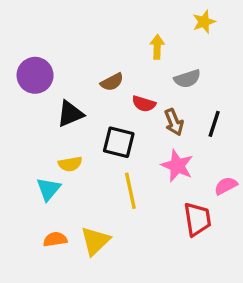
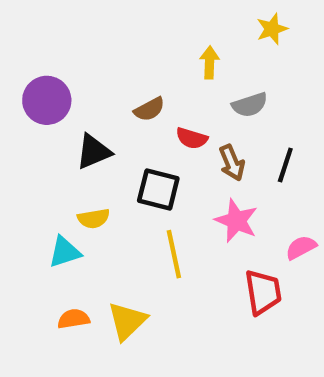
cyan triangle: (48, 189) -> (65, 252), turned 32

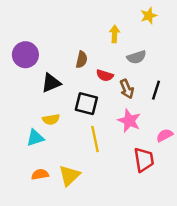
brown semicircle: (149, 109) -> (82, 60), turned -49

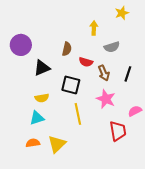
cyan triangle: (35, 138) -> (37, 118), moved

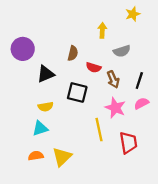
pink semicircle: (135, 111) -> (141, 103), moved
yellow line: (78, 114) -> (99, 130), moved

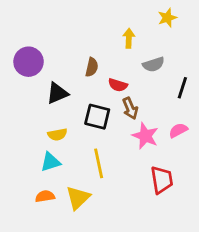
brown arrow: (113, 79) -> (130, 108), moved
black line: (139, 81) -> (182, 88), moved
yellow line: (99, 130) -> (99, 163), moved

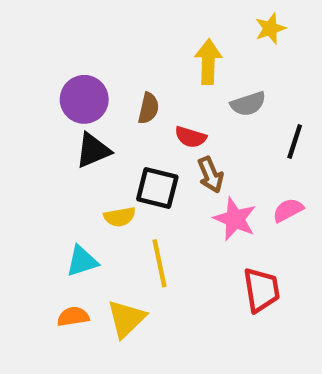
yellow arrow: (129, 38) -> (208, 62), size x1.4
purple circle: (29, 62) -> (84, 99), moved
yellow semicircle: (57, 134) -> (120, 217), moved

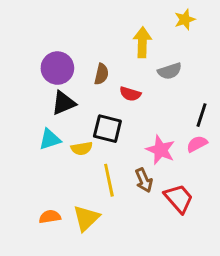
black line: (295, 141) -> (201, 115), moved
brown arrow: (210, 175) -> (144, 180), moved
cyan triangle: (82, 261) -> (50, 139), moved
red trapezoid: (261, 290) -> (179, 198), turned -32

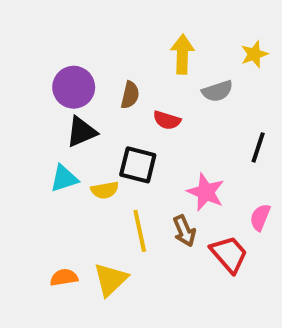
yellow star: (185, 19) -> (254, 54), moved
pink semicircle: (197, 144) -> (260, 217), moved, turned -40

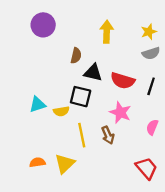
purple circle: (74, 87) -> (43, 25), moved
gray semicircle: (217, 91) -> (151, 53), moved
red semicircle: (167, 120) -> (123, 81), moved, size x1.5
black triangle: (81, 132) -> (93, 73), moved, turned 36
red trapezoid: (229, 254) -> (147, 168), moved

